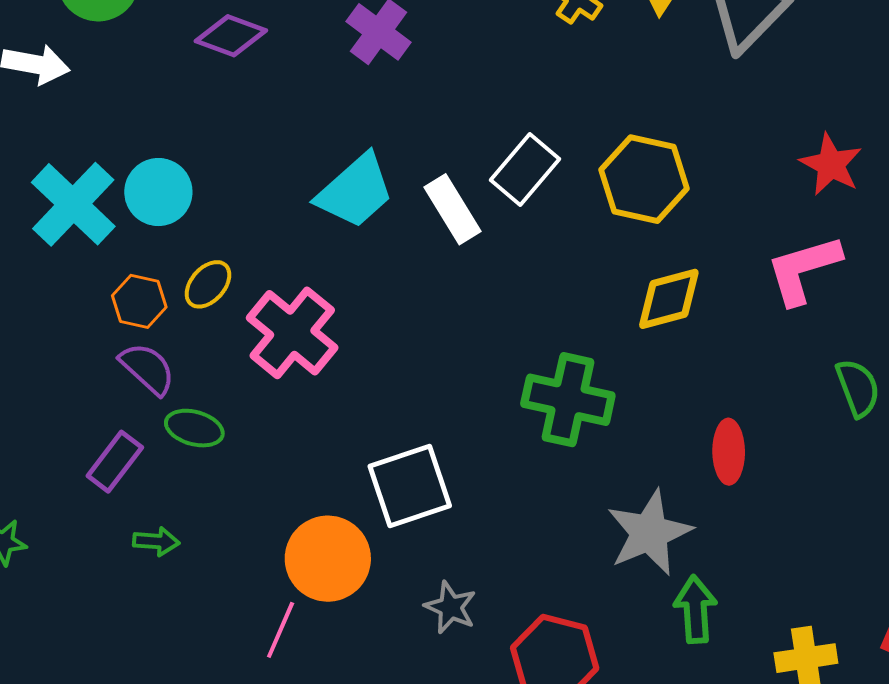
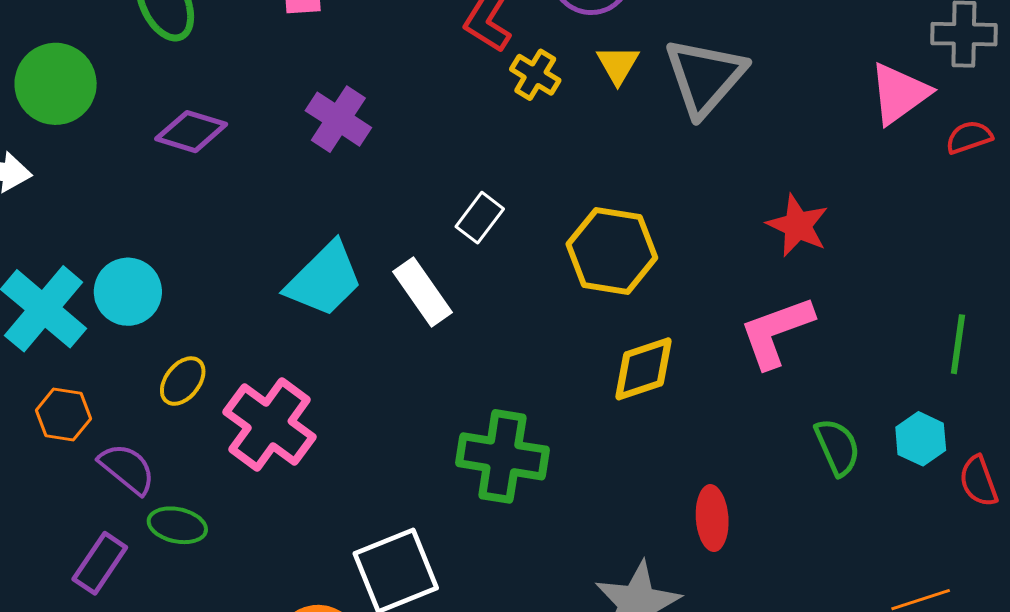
white rectangle: (525, 170) -> (480, 218), moved, size x0.7
orange hexagon: (139, 301) -> (63, 415), moved
green cross: (568, 400) -> (502, 456), moved

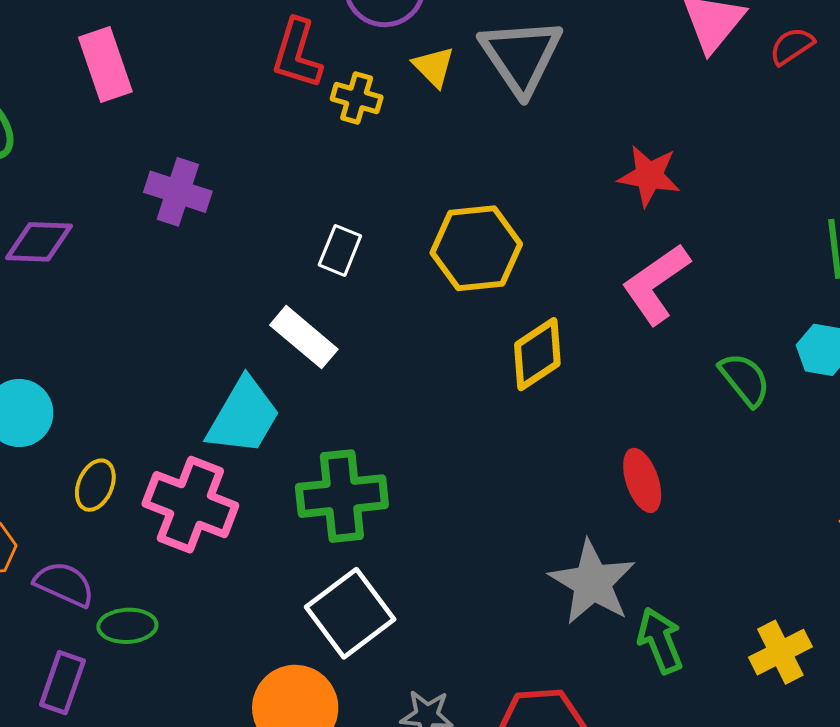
cyan trapezoid: (324, 279) -> (243, 416), moved
green cross: (502, 456) -> (342, 496), moved

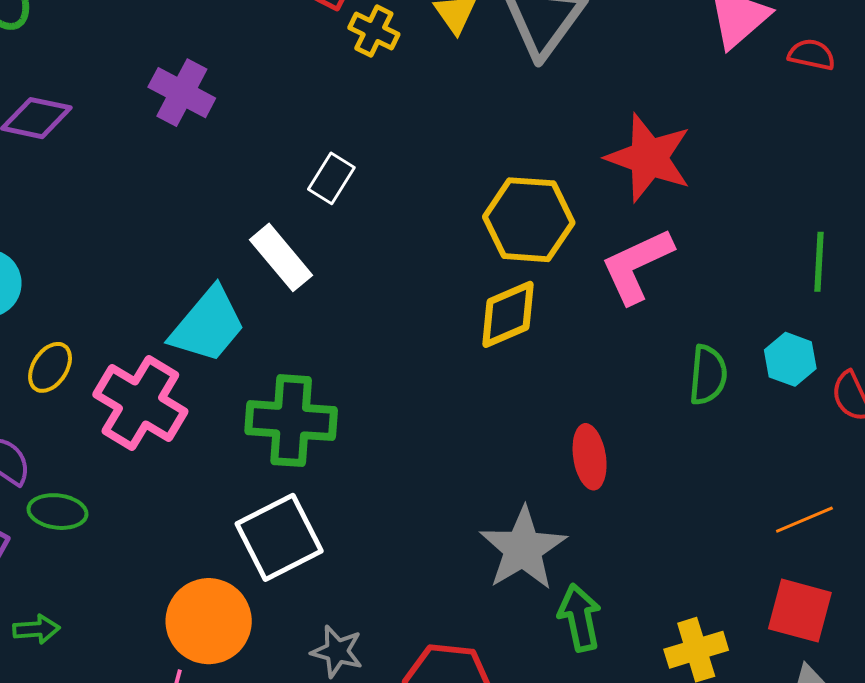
red semicircle: (792, 46) -> (812, 55), turned 36
red star: (649, 176) -> (649, 158), size x1.4
yellow hexagon: (476, 248) -> (529, 220), moved
green semicircle: (745, 379) -> (708, 375), turned 34

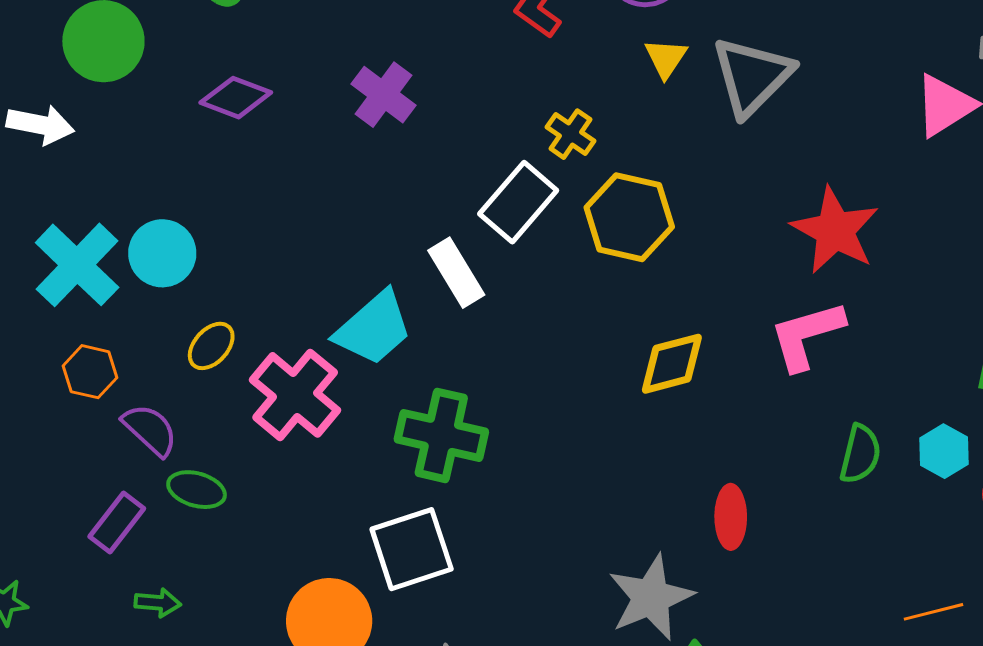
yellow cross: (374, 31) -> (571, 134), moved
white rectangle: (331, 178) -> (518, 202), size x1.6
yellow hexagon: (529, 220) -> (629, 217), moved

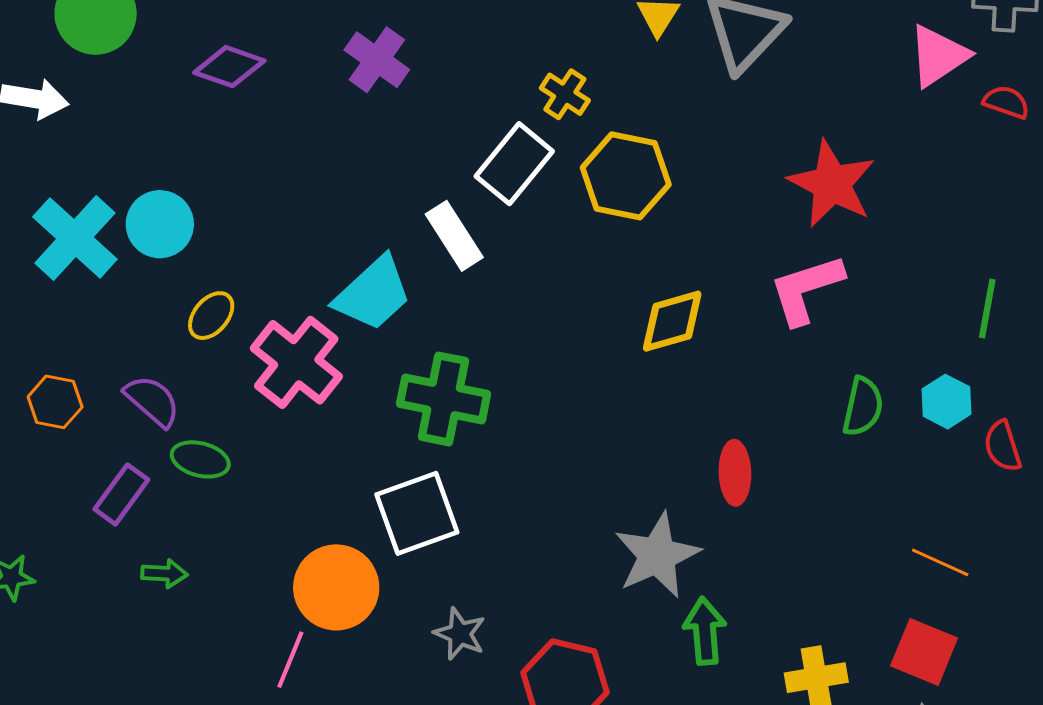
orange hexagon: (90, 372) -> (55, 402), moved
orange line: (933, 612) -> (940, 562), turned 40

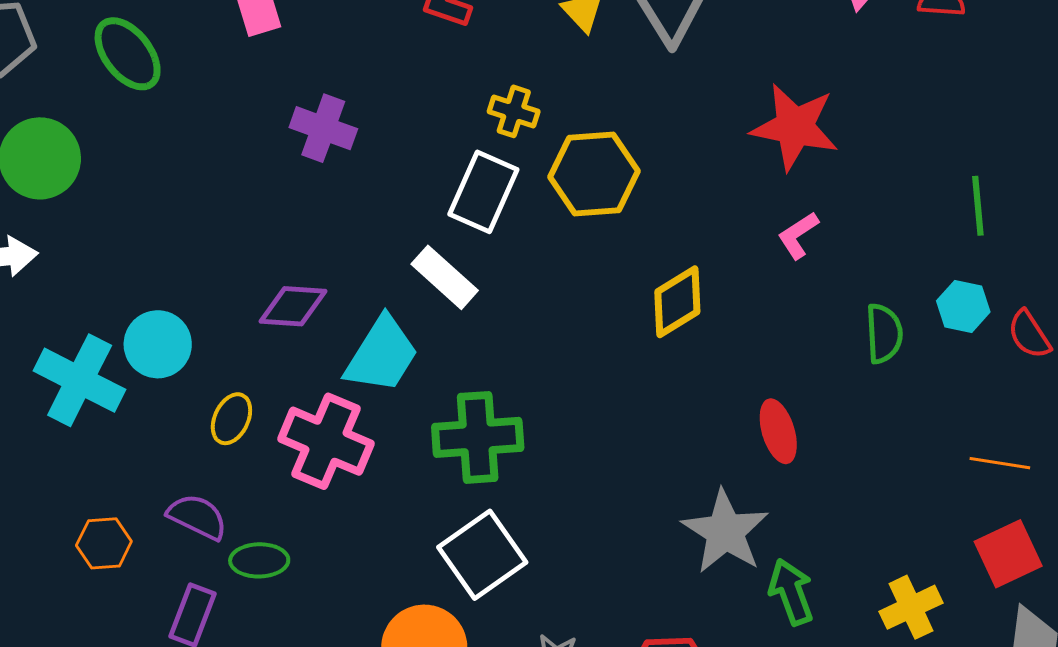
purple diamond: (229, 67) -> (293, 306), moved
pink L-shape: (806, 289) -> (798, 235), size x0.6
red square: (924, 652) -> (1008, 554), turned -32

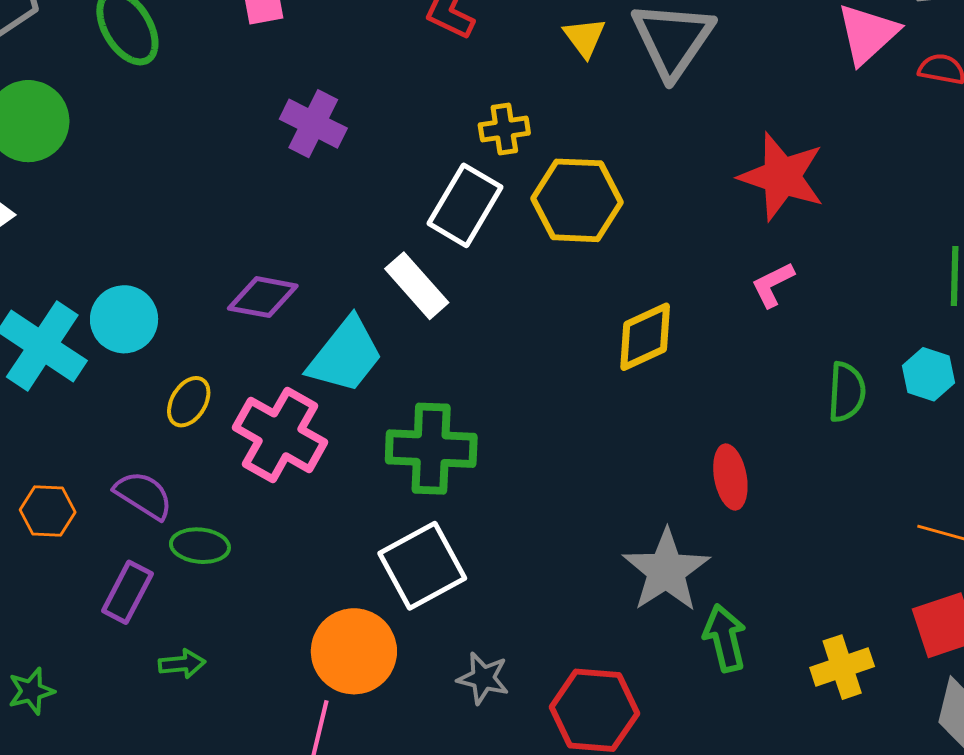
yellow cross: (514, 111) -> (504, 129), turned -33

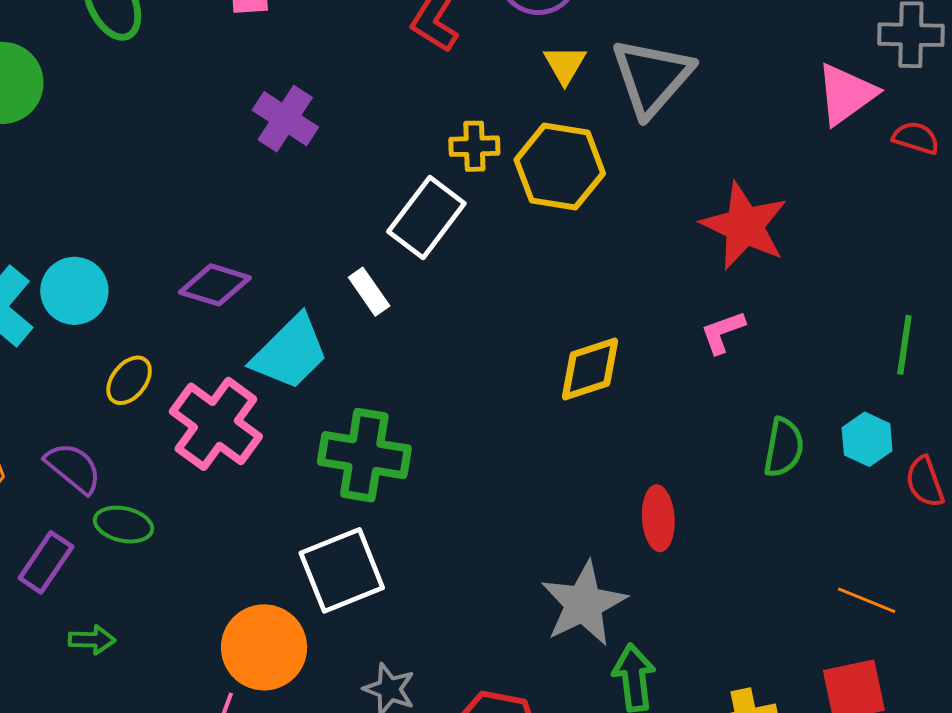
yellow hexagon: (577, 200) -> (560, 167), moved
white rectangle: (417, 286) -> (369, 292), size x0.7

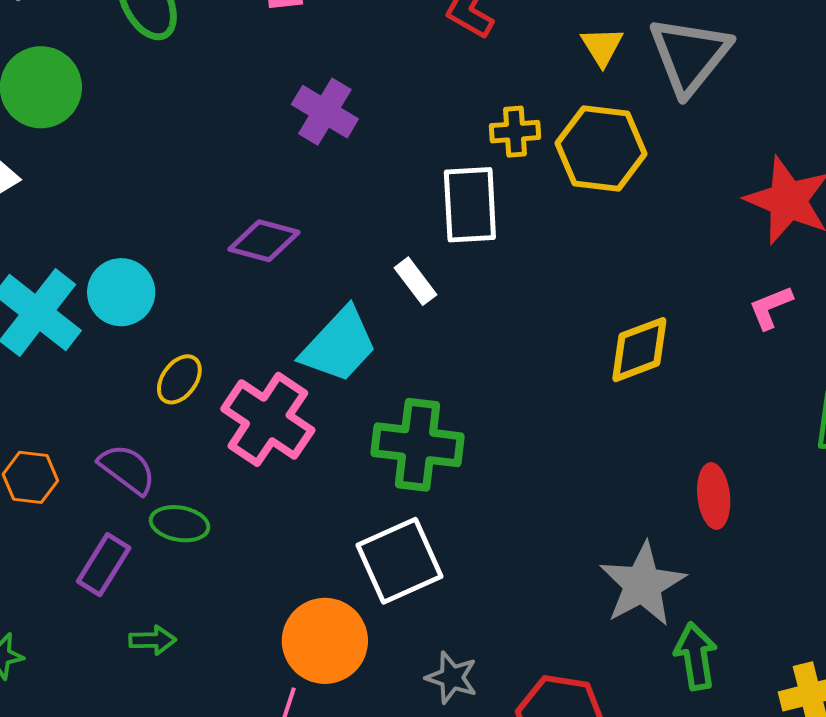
white rectangle: (426, 217) -> (470, 205), turned -38
purple diamond: (215, 285) -> (264, 241), moved

